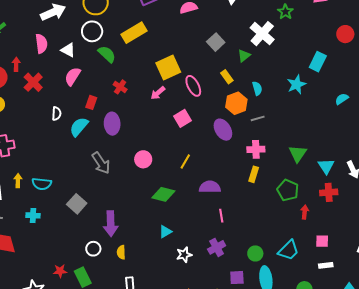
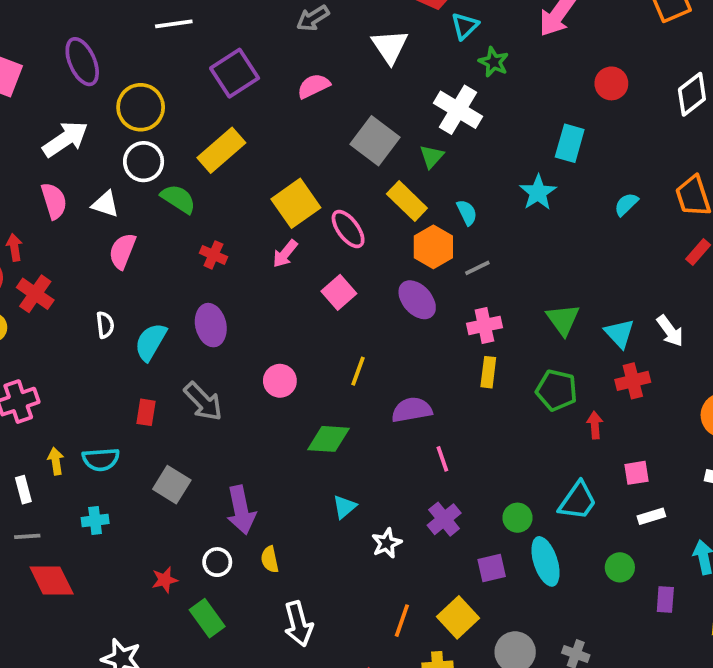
gray square: (216, 42) -> (375, 141), size x1.4
yellow rectangle: (227, 77) -> (407, 201), size x1.5
red cross: (33, 82) -> (35, 294), moved
red rectangle: (91, 102) -> (146, 412), moved
red star: (60, 271) -> (165, 580), moved

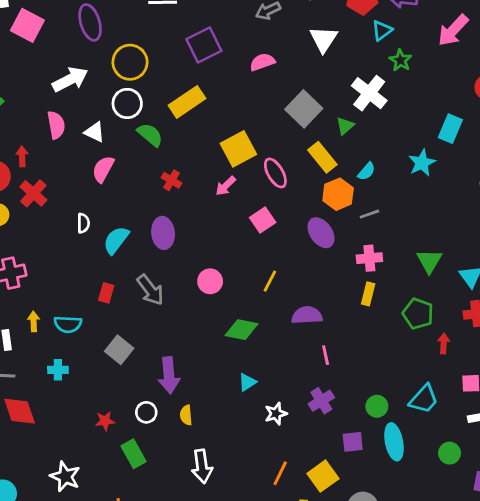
cyan semicircle: (467, 213) -> (366, 171), turned 60

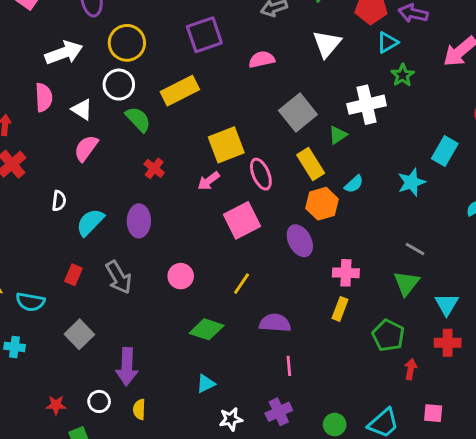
white cross: (369, 93) -> (367, 105), turned 32
gray line: (369, 214) -> (415, 249), moved, turned 42
pink square: (263, 220) -> (242, 220), size x1.4

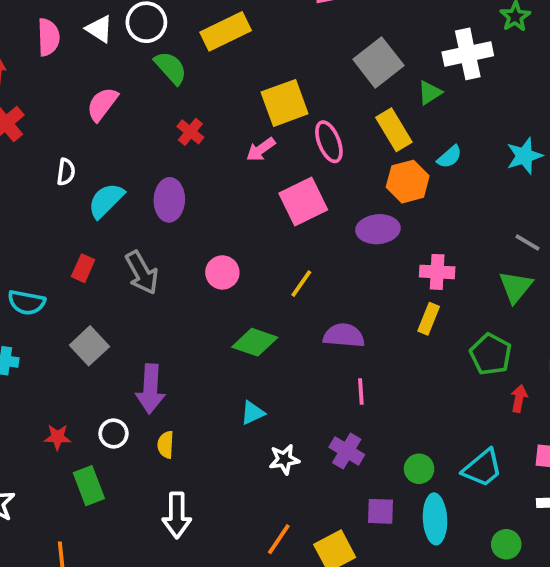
white triangle: (82, 109) -> (99, 29), moved
purple ellipse: (300, 241) -> (378, 229), turned -68
purple cross: (279, 412) -> (347, 451), turned -35

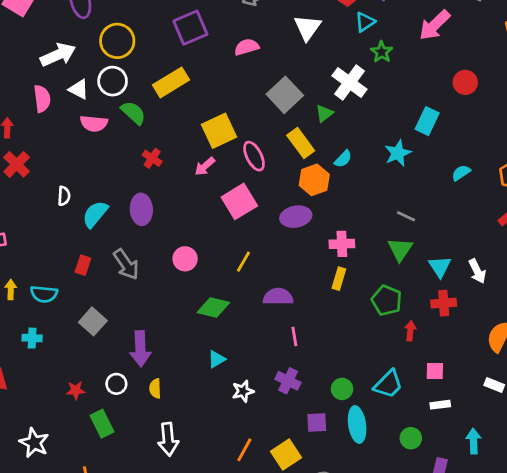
white cross: (468, 54) -> (350, 83), turned -36
pink semicircle: (102, 104) -> (94, 123), moved, turned -116

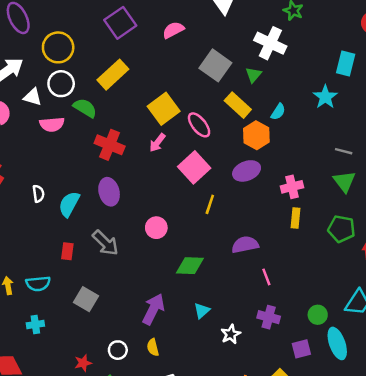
red cross: (152, 158) -> (110, 145), size x1.6
yellow line: (243, 262) -> (210, 204), moved
purple arrow: (140, 349) -> (153, 309), moved, turned -140

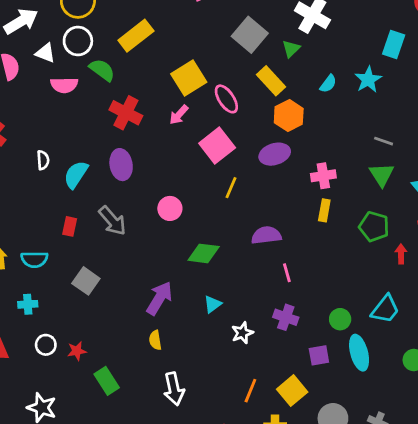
cyan semicircle: (278, 112) -> (328, 84), moved
white circle: (118, 350) -> (46, 345), moved

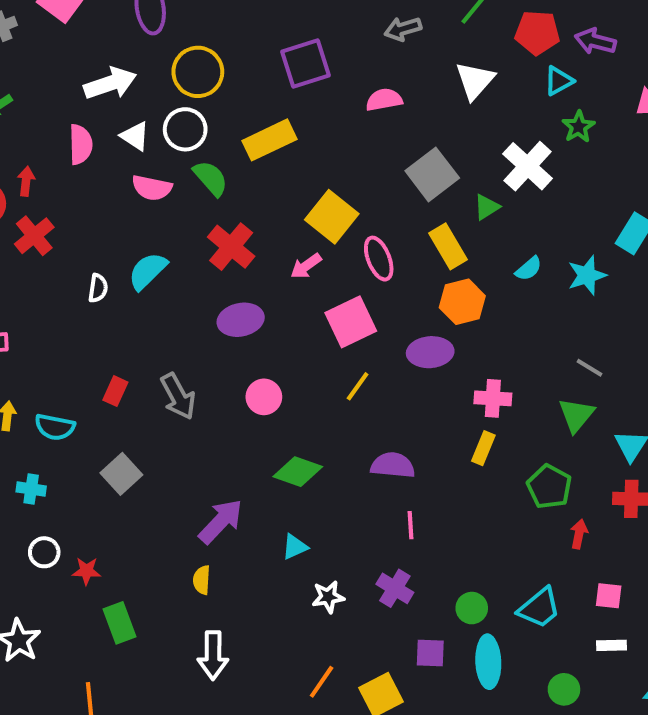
yellow square: (189, 78) -> (332, 217), turned -32
purple ellipse: (121, 165) -> (241, 320), moved, turned 76
cyan semicircle: (76, 175) -> (148, 271), moved

